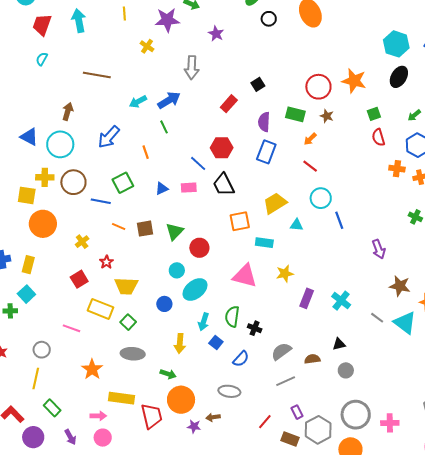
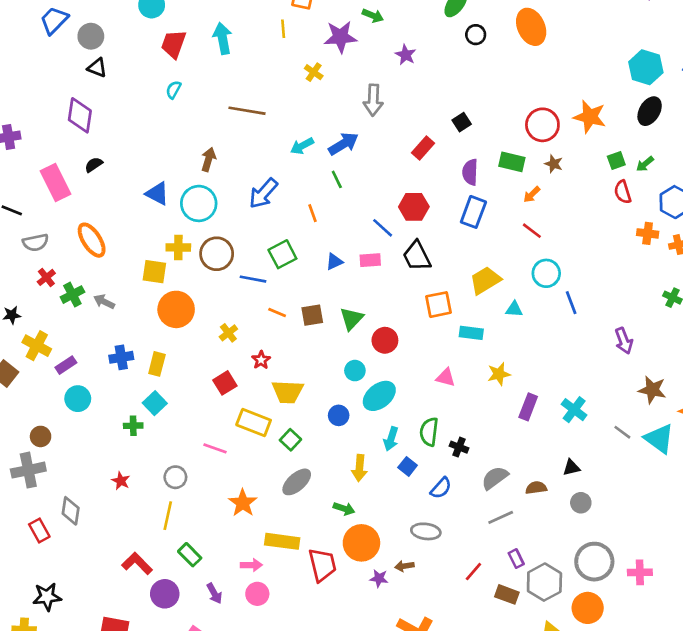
green arrow: (414, 115) -> (645, 164), moved
pink triangle: (245, 276) -> (446, 378), size x0.6
gray ellipse: (133, 354) -> (297, 482), turned -45

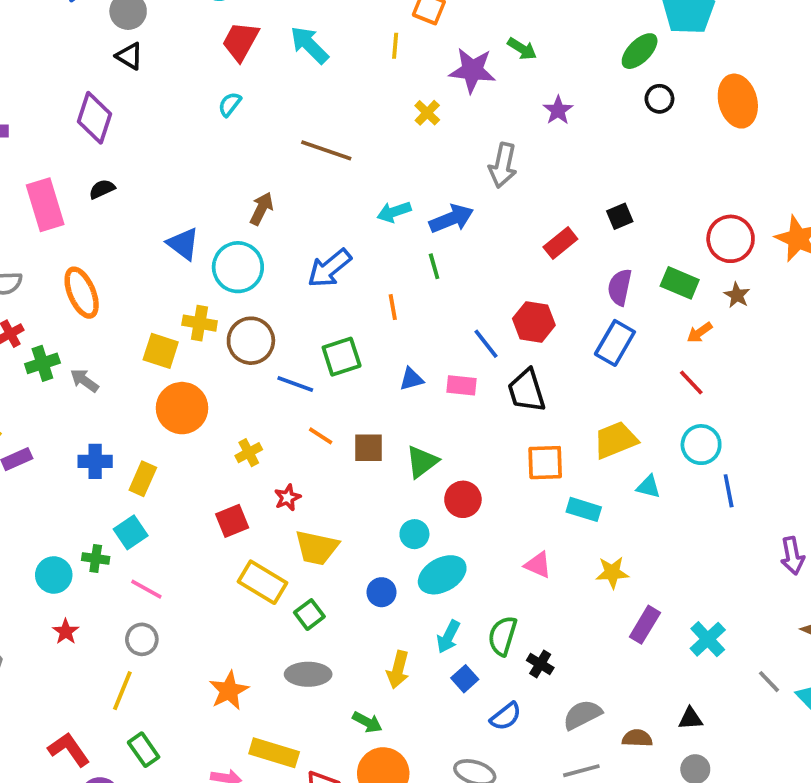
cyan arrow: (223, 38) -> (309, 45), turned -44
cyan circle: (78, 399) -> (54, 575), moved
pink line: (215, 448) -> (146, 589), moved
gray ellipse: (297, 482) -> (308, 674), turned 32

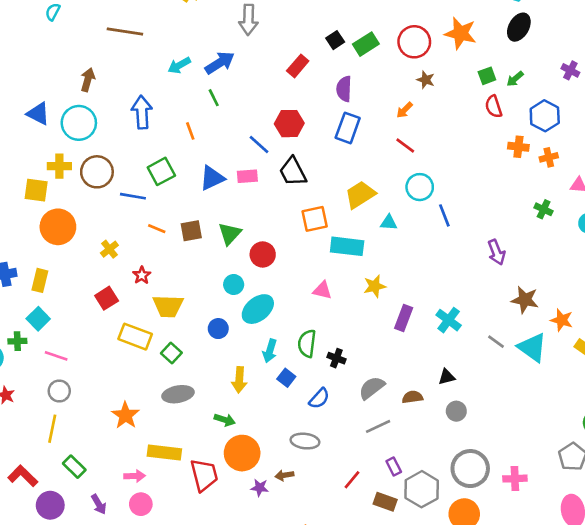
blue arrow: (329, 268) -> (142, 112), turned 136
green rectangle: (680, 283) -> (366, 44), moved, turned -45
blue triangle: (411, 379) -> (212, 178), size x1.5
cyan rectangle: (584, 509) -> (347, 246), size x1.4

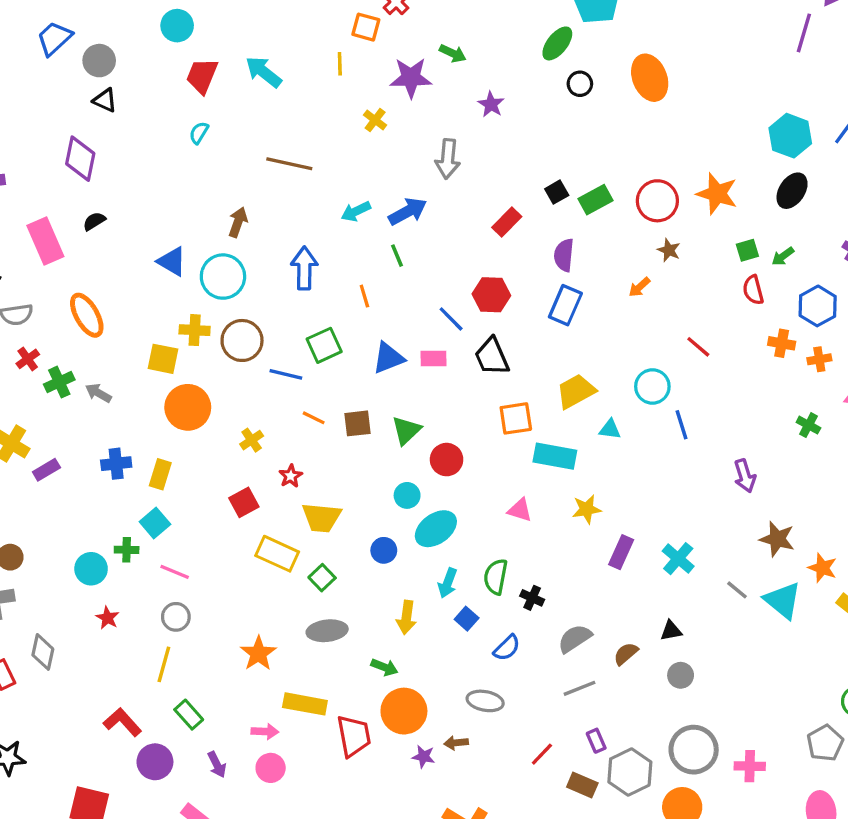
red line: (405, 146) -> (698, 347), moved
brown semicircle: (412, 397) -> (626, 654), turned -36

